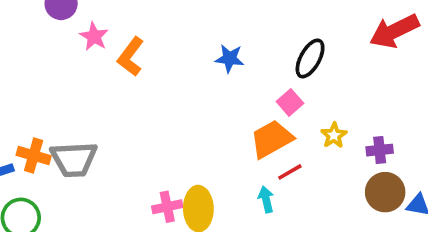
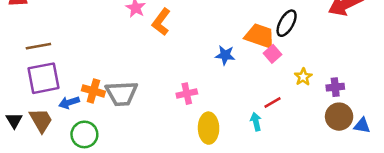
blue star: (229, 58) -> (225, 55), moved
orange trapezoid: (272, 139) -> (260, 36), moved, turned 48
pink cross: (167, 207) -> (187, 94), moved

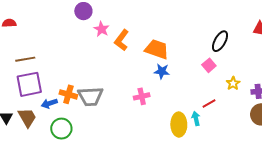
orange trapezoid: (260, 36) -> (157, 49), moved
blue star: (225, 55) -> (162, 71), moved
yellow ellipse: (209, 128) -> (179, 125), moved

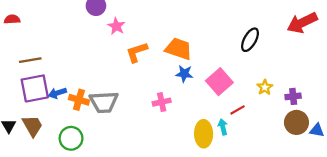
orange L-shape: (122, 40) -> (137, 52), moved, turned 35
pink square: (209, 65) -> (219, 82), moved, size x1.6
blue arrow: (49, 103) -> (57, 93), moved

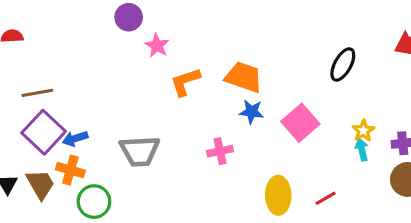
purple square: (35, 88) -> (44, 132), turned -36
orange cross: (79, 100) -> (70, 170), moved
red line: (238, 110) -> (326, 198), moved
cyan arrow: (223, 127) -> (362, 150), moved

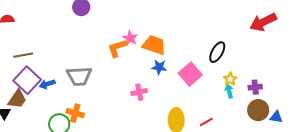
pink star: (157, 46) -> (130, 38), moved
black ellipse: (343, 64) -> (217, 52), moved
gray trapezoid: (140, 151) -> (79, 76), moved
orange cross: (70, 170) -> (75, 113), moved
brown trapezoid: (40, 184) -> (17, 99), moved, turned 65

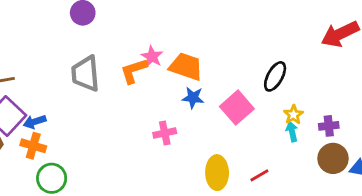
gray trapezoid: (79, 76) -> (86, 74), moved, turned 88
orange cross: (75, 113) -> (33, 146), moved

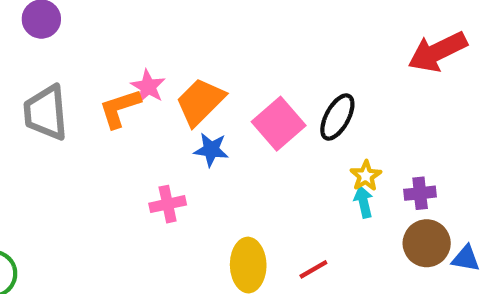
orange trapezoid: (186, 67) -> (200, 102), turned -64
pink square: (237, 108) -> (279, 124), moved

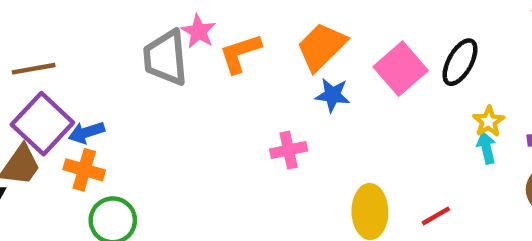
pink star: (148, 87) -> (198, 31), moved

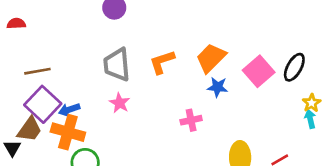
pink star: (198, 31) -> (120, 103), moved
orange cross: (84, 170) -> (68, 132), size x1.4

